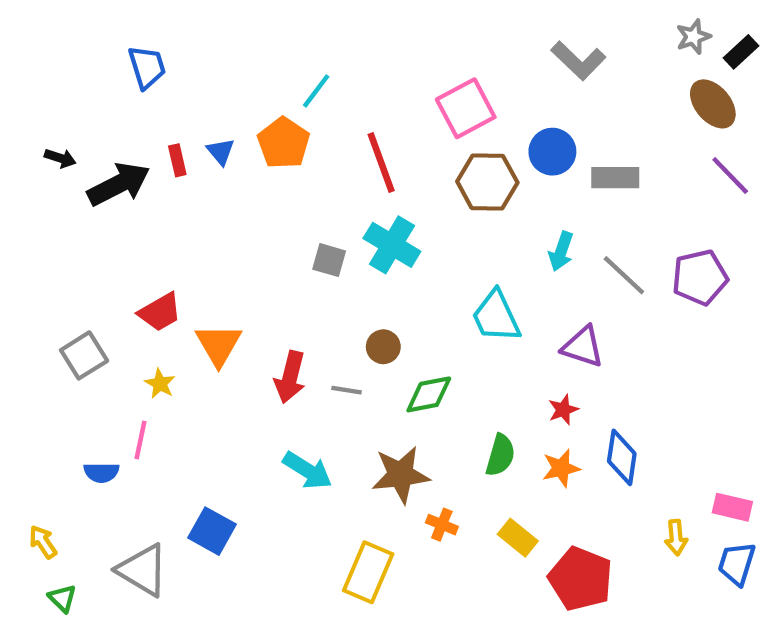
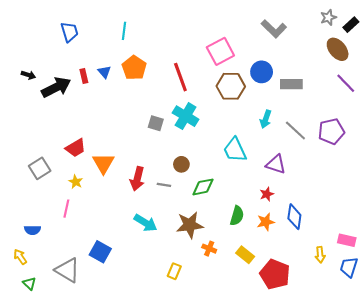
cyan line: (316, 91) -> (124, 31), moved, turned -30
blue semicircle: (101, 473) -> (32, 230), moved
yellow rectangle: (368, 572) -> (174, 271), size x0.6

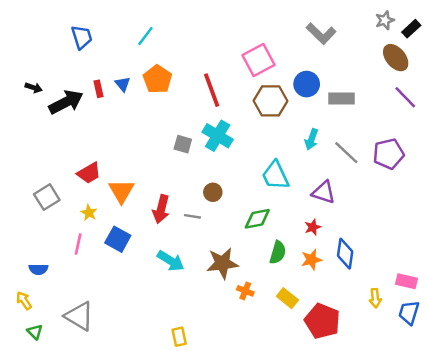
cyan line: (124, 31) -> (145, 36), turned 30
green diamond: (203, 187) -> (257, 219), moved
blue square: (100, 252) -> (118, 239), moved
yellow rectangle: (174, 271) -> (179, 337), moved, turned -35

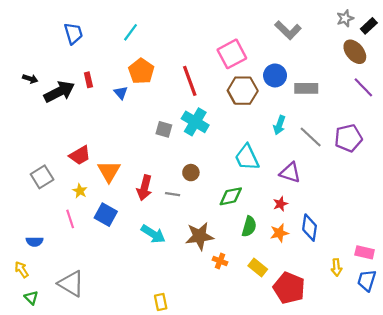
blue triangle: (123, 84) -> (121, 93), moved
pink line: (78, 244) -> (70, 219), turned -30

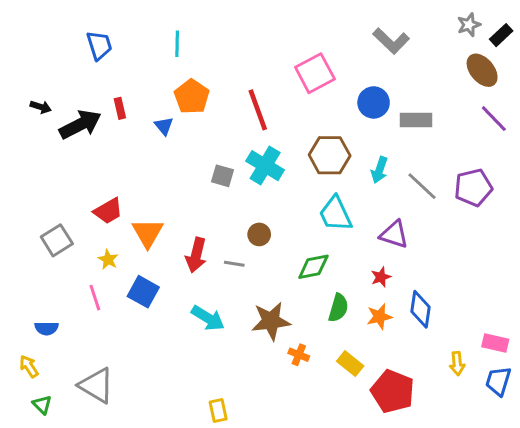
cyan line: (131, 32) -> (177, 44), turned -36
brown hexagon: (243, 91) -> (330, 155), moved

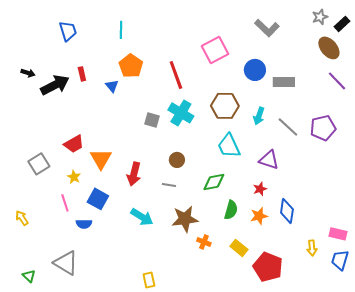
gray line: (234, 264) -> (169, 185), moved
blue semicircle: (47, 328) -> (84, 224), moved
yellow arrow: (29, 366) -> (22, 218), moved

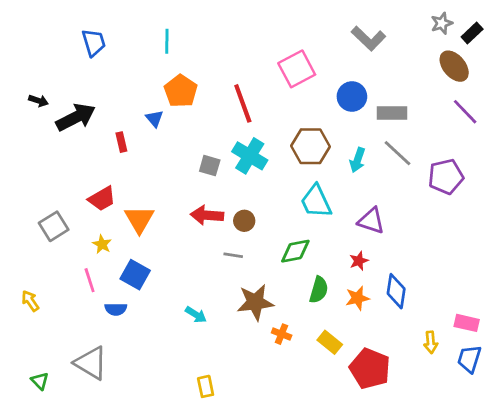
red rectangle: (82, 74) -> (121, 142), moved
gray line: (288, 127) -> (398, 153), moved
red arrow: (134, 174) -> (207, 215), moved, turned 80
cyan arrow: (142, 217) -> (196, 315), moved, size x0.7

